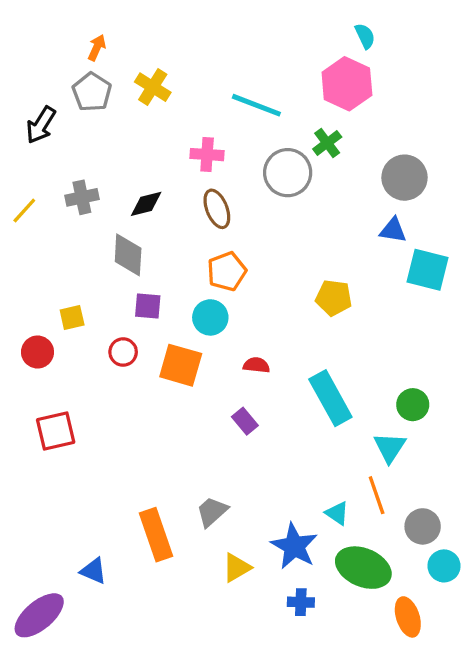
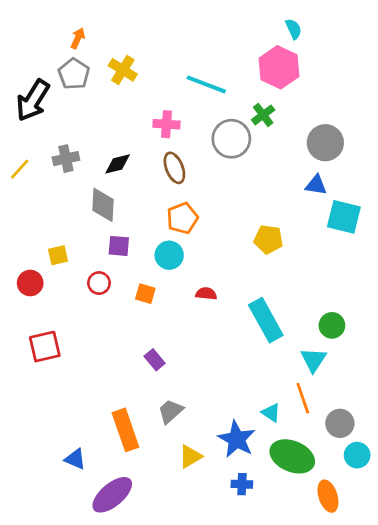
black arrow: (41, 125) -> (33, 100), size x1.4
orange square: (181, 365) -> (145, 294), size x0.6
purple rectangle: (245, 421) -> (155, 360), moved
purple ellipse: (39, 615) -> (112, 495), moved

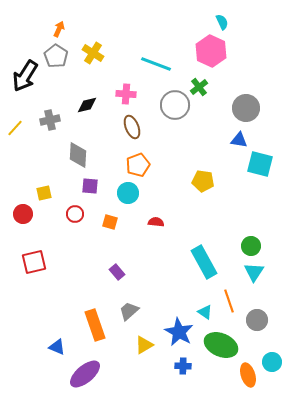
black diamond: (118, 164) -> (87, 105), moved
cyan rectangle: (266, 320) -> (204, 262), moved
cyan triangle: (313, 360) -> (254, 272), moved
cyan circle: (357, 455) -> (272, 362), moved

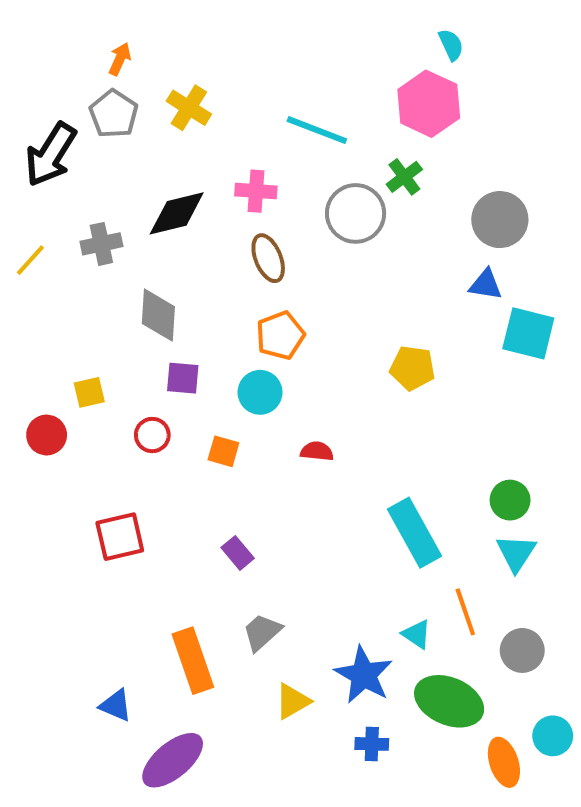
black diamond: (87, 105) -> (177, 213), size x1.4
red square: (34, 262) -> (120, 537), moved

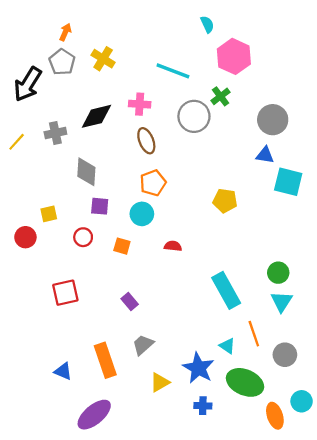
cyan semicircle: (451, 45) -> (207, 24), moved
blue triangle: (116, 705) -> (63, 371), moved

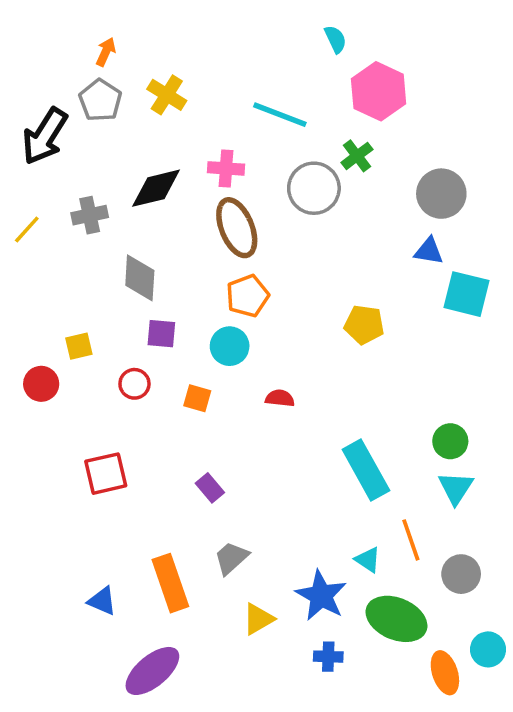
brown ellipse: (146, 141) -> (237, 228), size x1.4

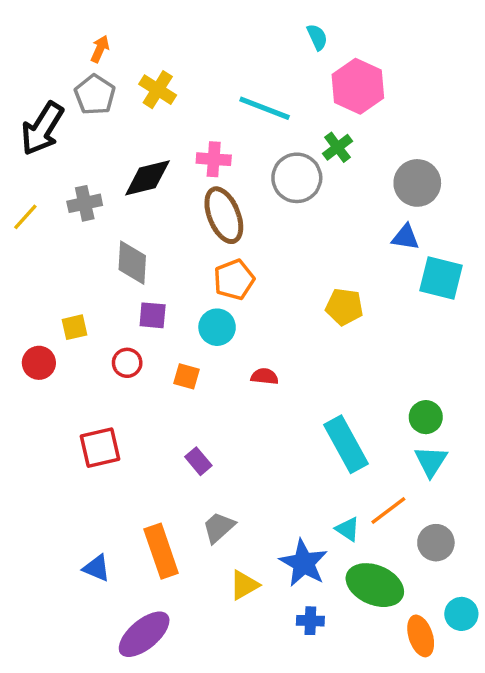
orange line: (411, 540) -> (388, 510), turned 72

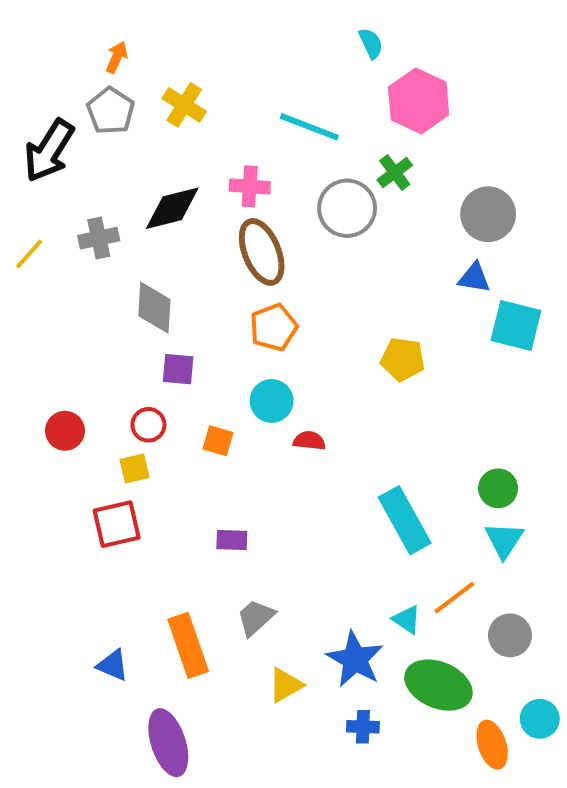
yellow square: (75, 327) -> (135, 468), moved
cyan circle: (217, 327) -> (272, 401), moved
red circle: (39, 363) -> (65, 431), moved
purple rectangle: (198, 461) -> (232, 540), turned -48
purple ellipse: (144, 634) -> (168, 743), turned -68

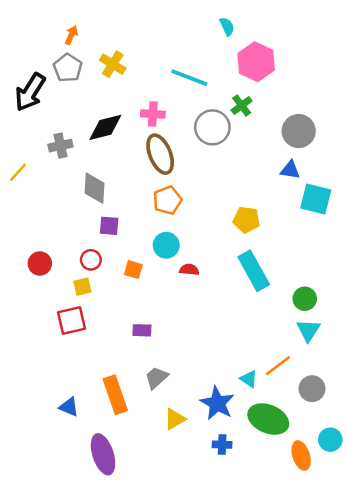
yellow line: (29, 254) -> (18, 172), moved
cyan rectangle: (405, 520) -> (254, 271), moved

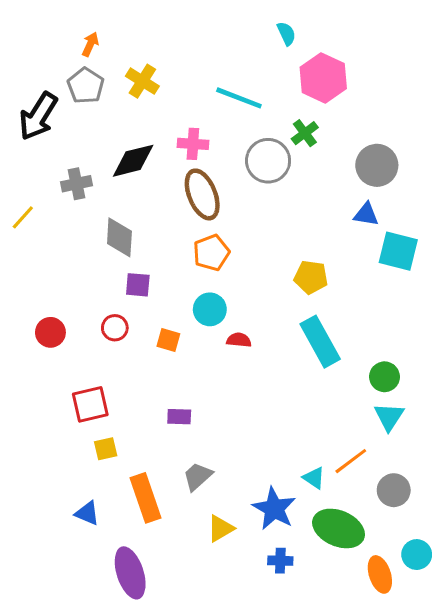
yellow square: (82, 287) -> (106, 449), moved

